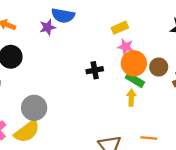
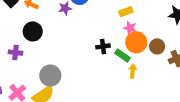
green rectangle: (135, 80) -> (123, 56), moved

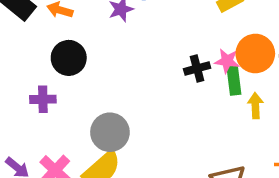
pink star: (130, 28) -> (227, 61), moved
green rectangle: (123, 56) -> (234, 80), turned 56

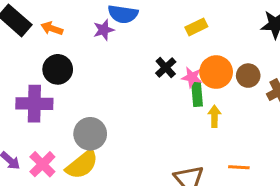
black cross: (197, 68) -> (166, 68), moved, turned -30
purple cross: (43, 99) -> (34, 104), size x1.6

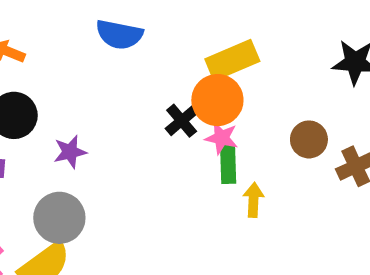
yellow rectangle: (196, 27) -> (232, 60), size x1.5
purple star: (104, 30) -> (70, 152), moved
orange circle: (216, 72) -> (217, 100), moved

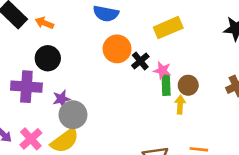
orange circle: (217, 100) -> (117, 49), moved
brown circle: (309, 139) -> (188, 85), moved
purple star: (70, 152) -> (61, 99), moved

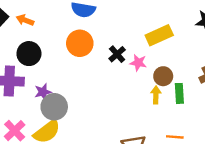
yellow rectangle: (168, 28) -> (159, 35), moved
orange circle: (117, 49) -> (80, 43), moved
green rectangle: (166, 85) -> (179, 93), moved

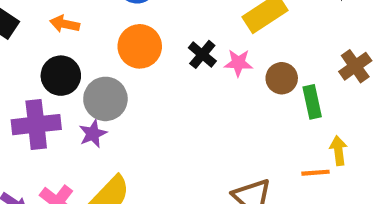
orange arrow: (25, 20) -> (65, 24), moved
yellow arrow: (156, 95) -> (338, 151), moved
gray circle: (54, 107) -> (105, 99), moved

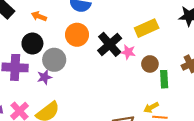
black cross: (202, 54) -> (110, 44), size x1.6
yellow arrow: (338, 151) -> (151, 107), moved, turned -120

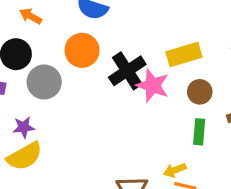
pink star: (128, 52) -> (153, 85), size x1.5
brown circle: (150, 64) -> (200, 92), moved
purple star: (44, 77) -> (24, 127), moved

